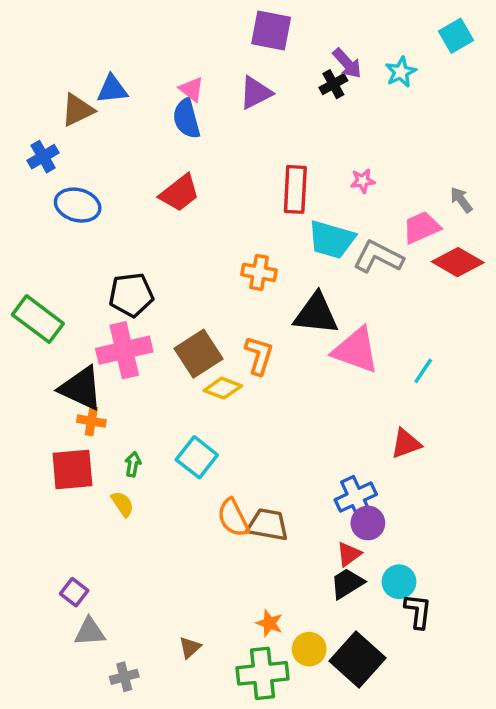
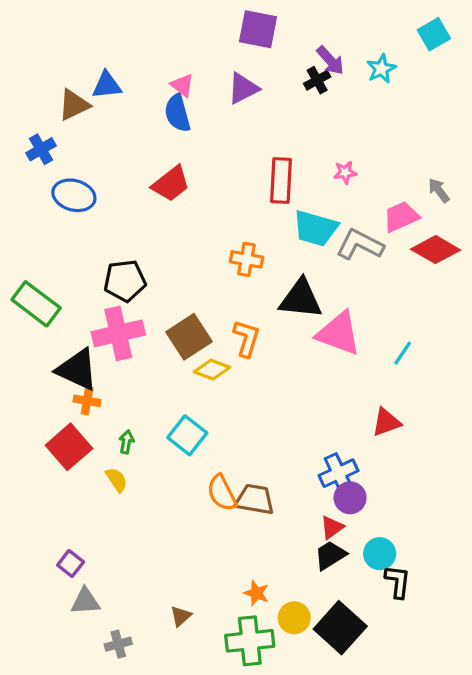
red square: (72, 469) -> (69, 447), turned -36

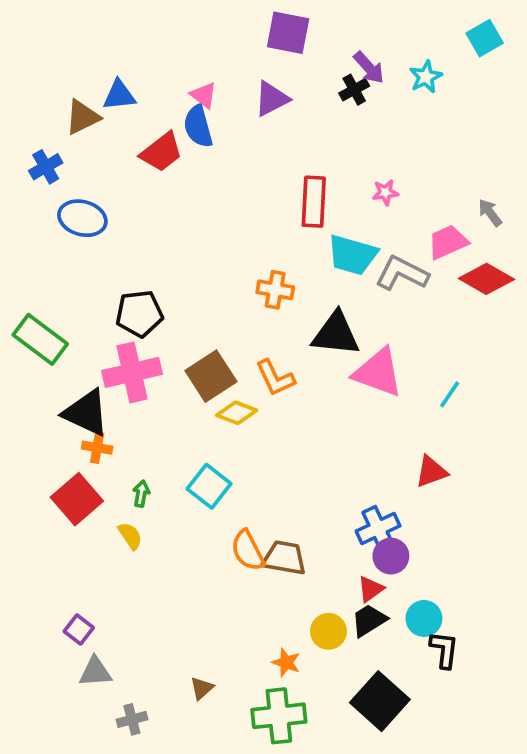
red trapezoid: (171, 184) -> (161, 152), moved
orange L-shape: (246, 338) -> (275, 378), turned 138
yellow circle: (294, 618) -> (328, 631), moved

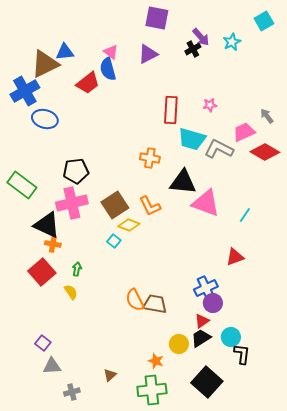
brown triangle: (82, 117) -> (45, 64), size x1.4
blue cross: (46, 167) -> (25, 91), size x1.6
cyan square: (209, 486) -> (114, 241), moved, size x0.6

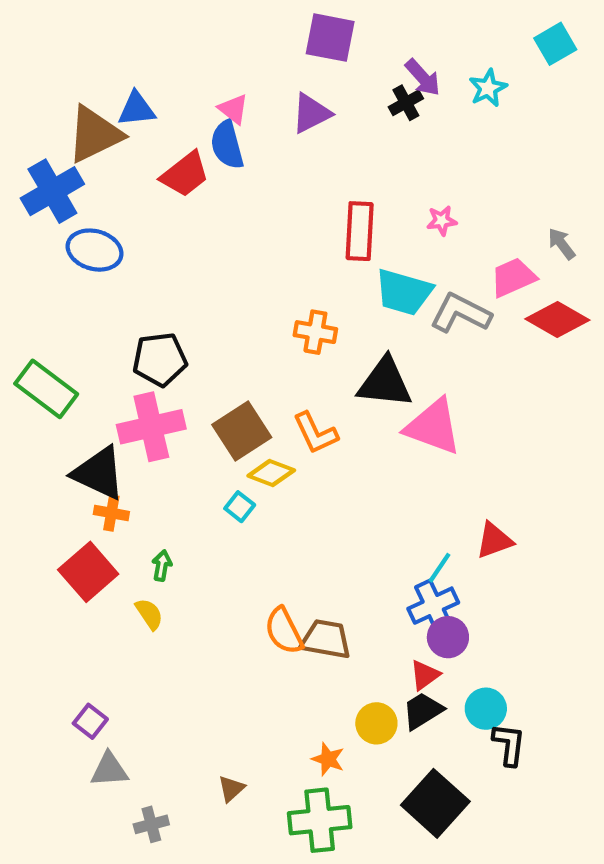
cyan line: (245, 215) -> (440, 568), moved

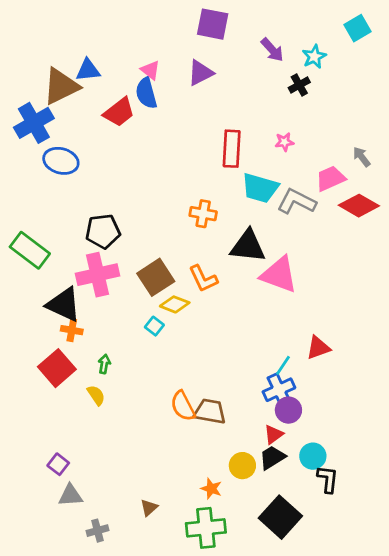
black cross: (406, 103) -> (299, 85), moved

